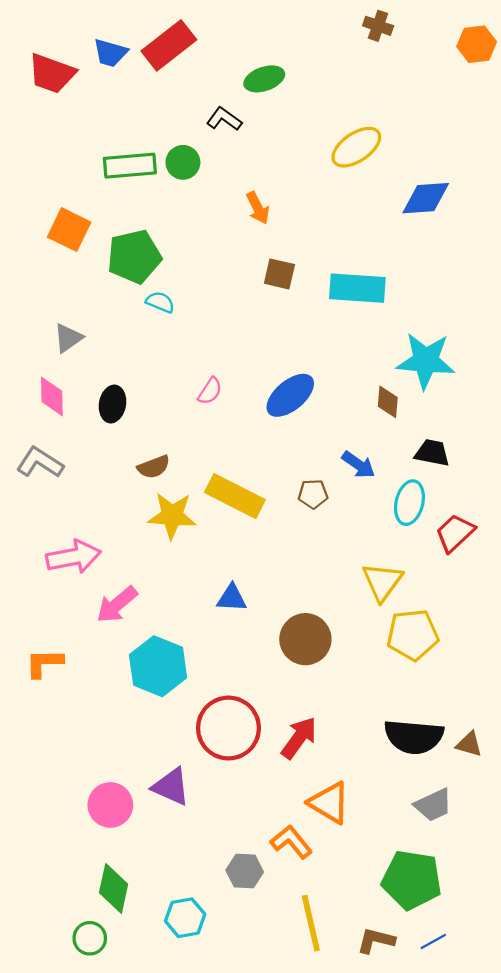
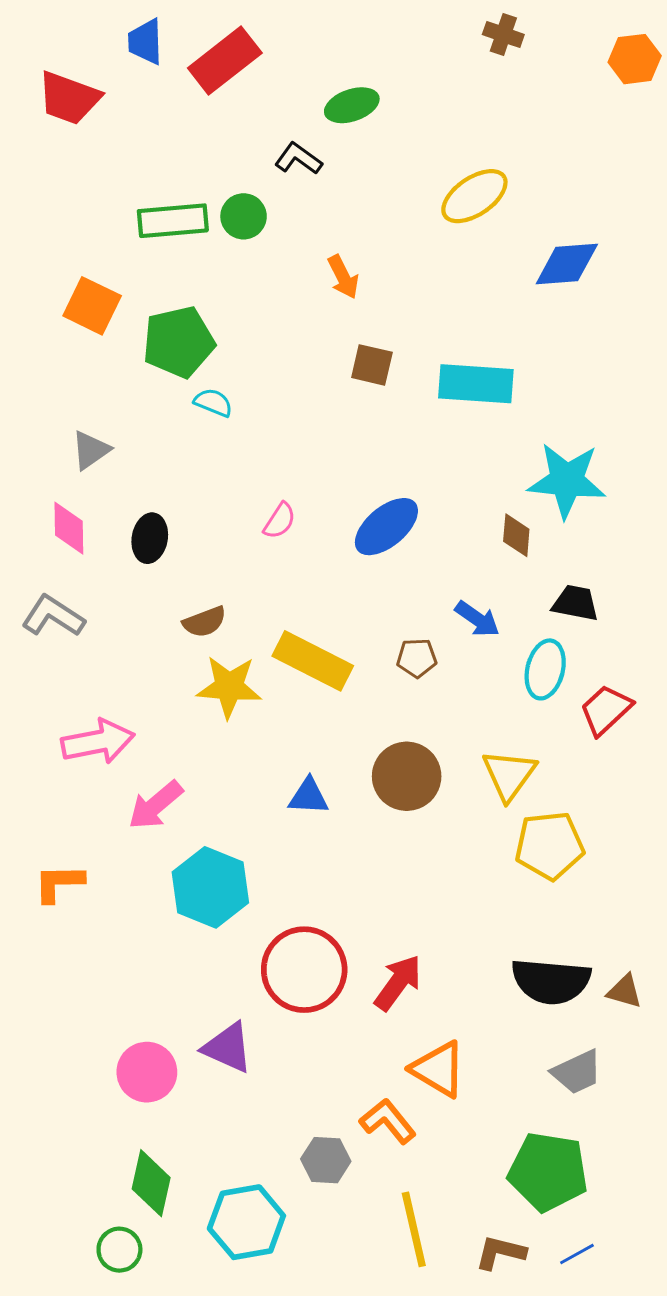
blue trapezoid: (110, 53) -> (145, 42), moved, turned 72
brown circle: (305, 639) -> (407, 776), moved
cyan hexagon: (185, 918) -> (246, 1222), size x1.4

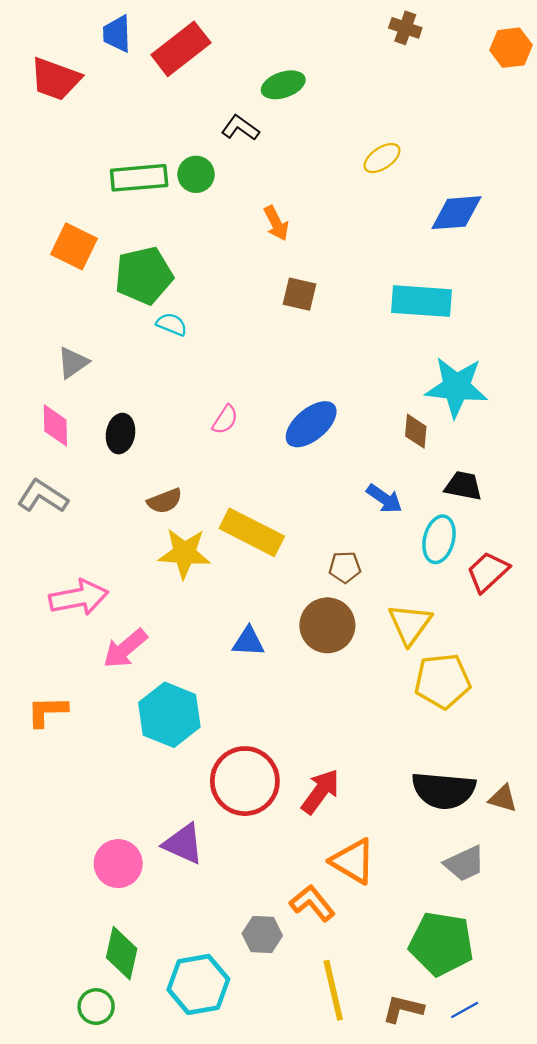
yellow ellipse: (474, 196) -> (382, 158), size x0.7
cyan rectangle: (476, 384) -> (422, 301), moved
brown pentagon: (417, 658) -> (345, 567), moved

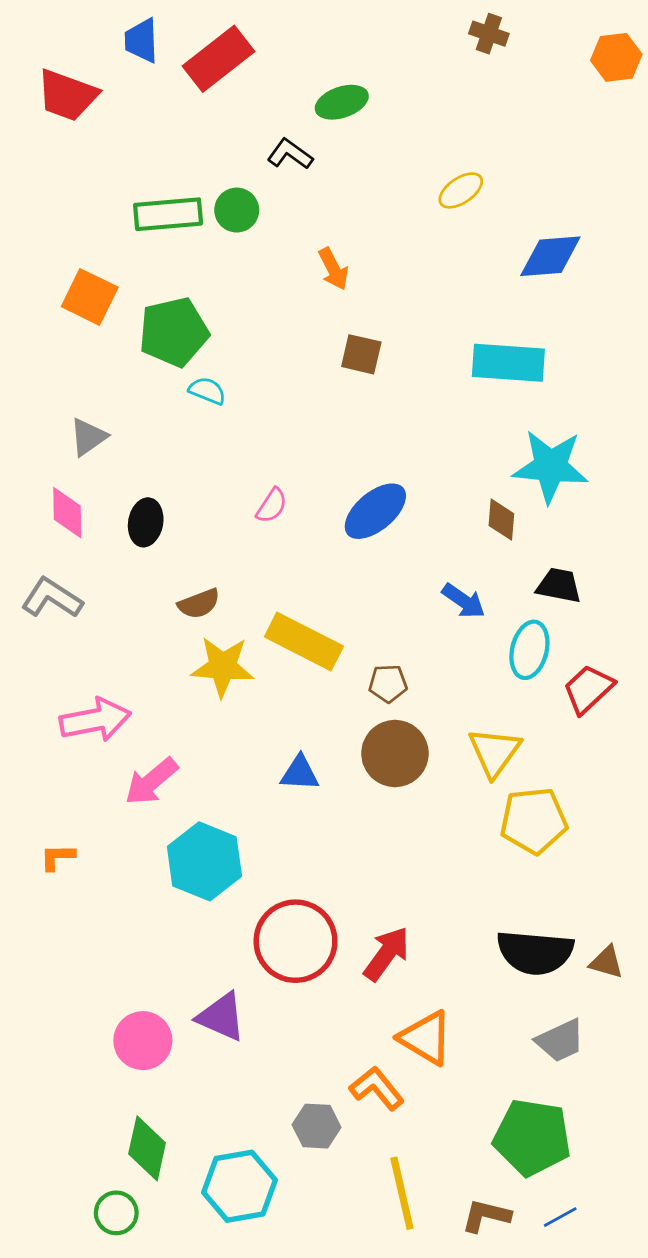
brown pentagon: (345, 567) -> (388, 683), moved
orange L-shape: (47, 711) -> (57, 857), size x0.7

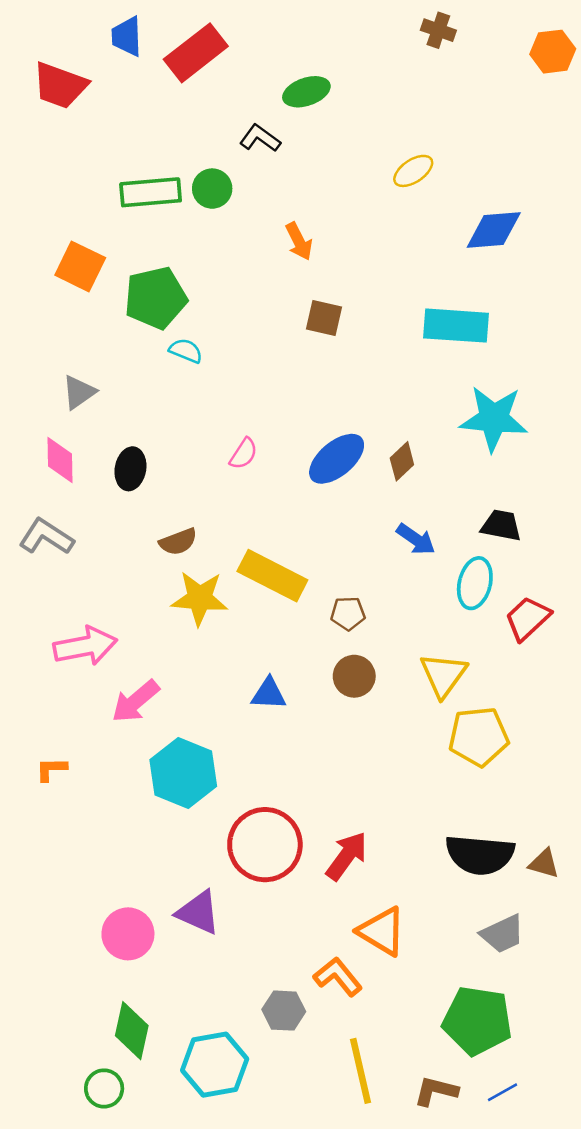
brown diamond: (501, 520) -> (402, 461), moved, turned 42
brown circle: (395, 753) -> (354, 676), size x0.7

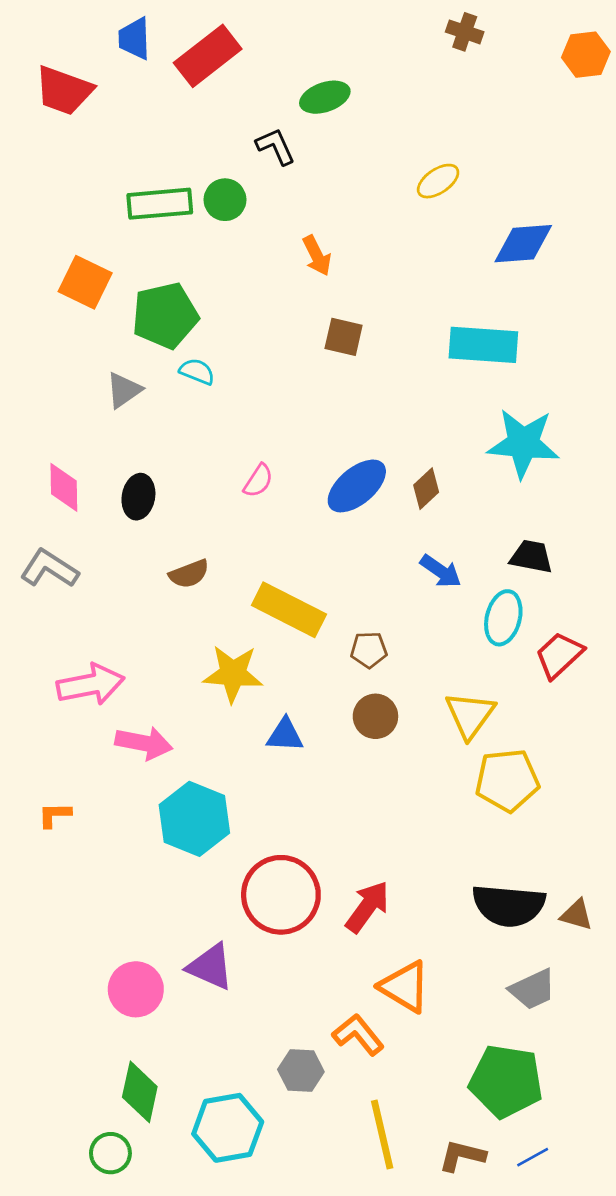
black L-shape: (260, 138) -> (276, 146), turned 30
gray triangle: (79, 392) -> (124, 390), moved
yellow star: (200, 598) -> (233, 674), moved
pink arrow: (135, 701) -> (144, 743), turned -129

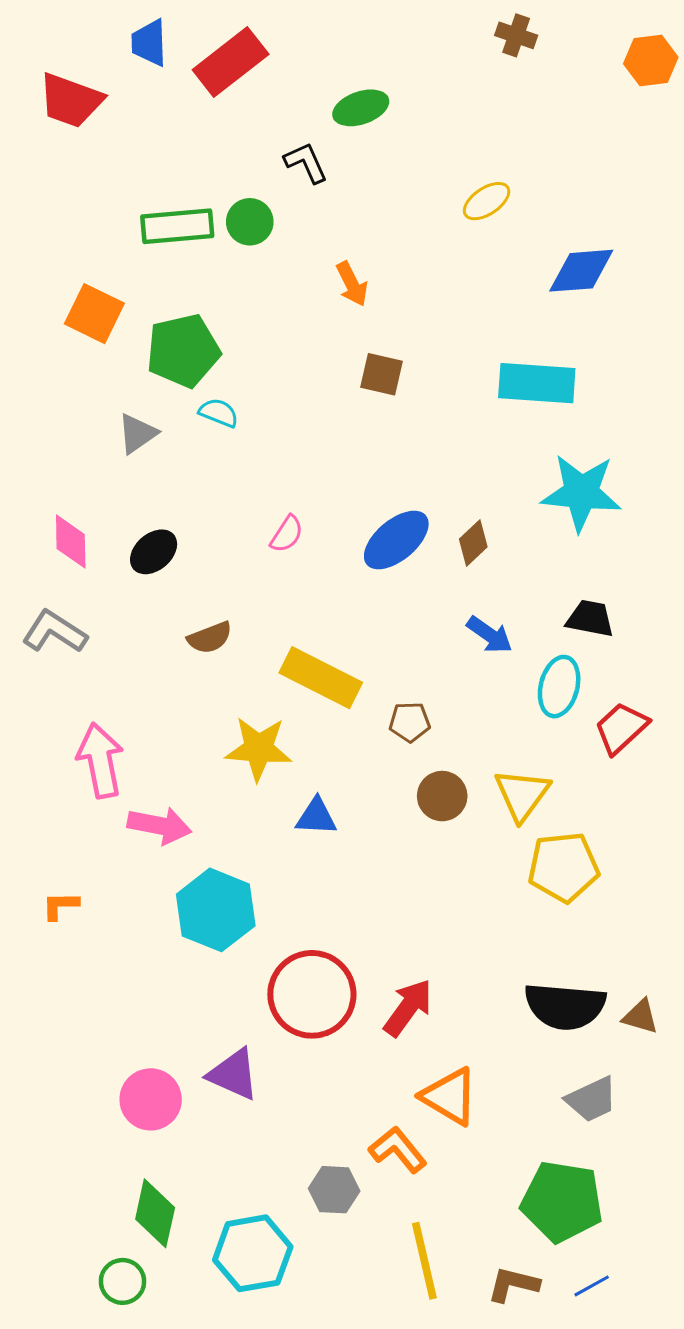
black ellipse: (138, 497) -> (154, 552), turned 39
pink arrow: (91, 684) -> (100, 761), turned -90
brown circle: (375, 716) -> (442, 796), moved

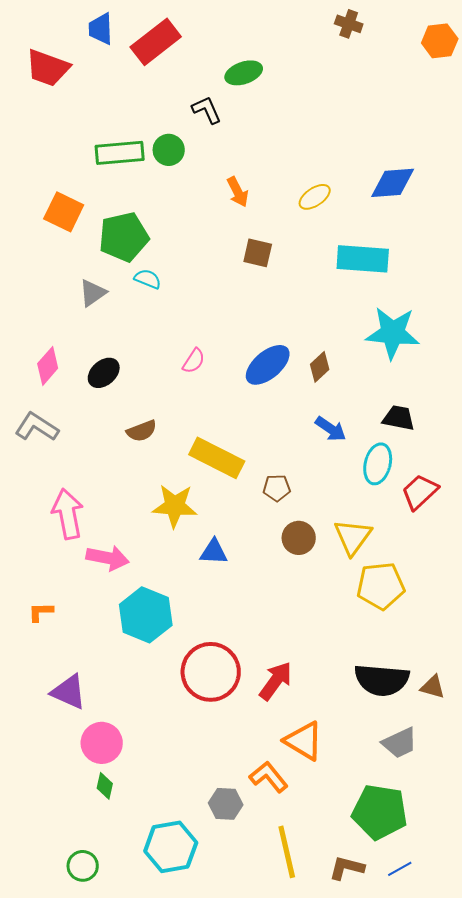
yellow ellipse: (487, 201) -> (315, 197), moved
pink diamond: (71, 541) -> (48, 366), turned 42
purple triangle: (233, 1074) -> (69, 692), moved
green diamond: (155, 1213) -> (105, 786), moved, size x0.6

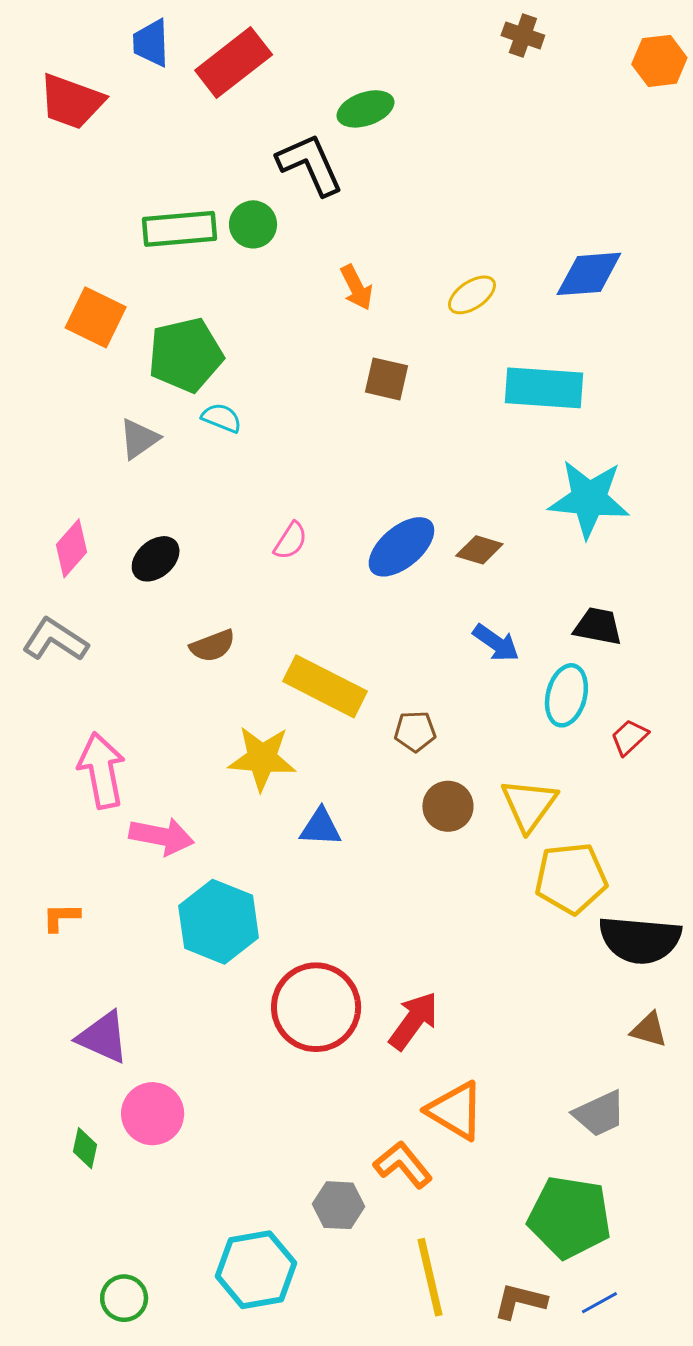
black L-shape: (207, 110) -> (310, 164), size x1.5
brown diamond: (320, 367) -> (479, 550), turned 60
red trapezoid: (420, 492) -> (629, 737), size x0.7
black semicircle: (382, 680) -> (640, 940), moved
green diamond: (105, 786) -> (85, 1148), moved

